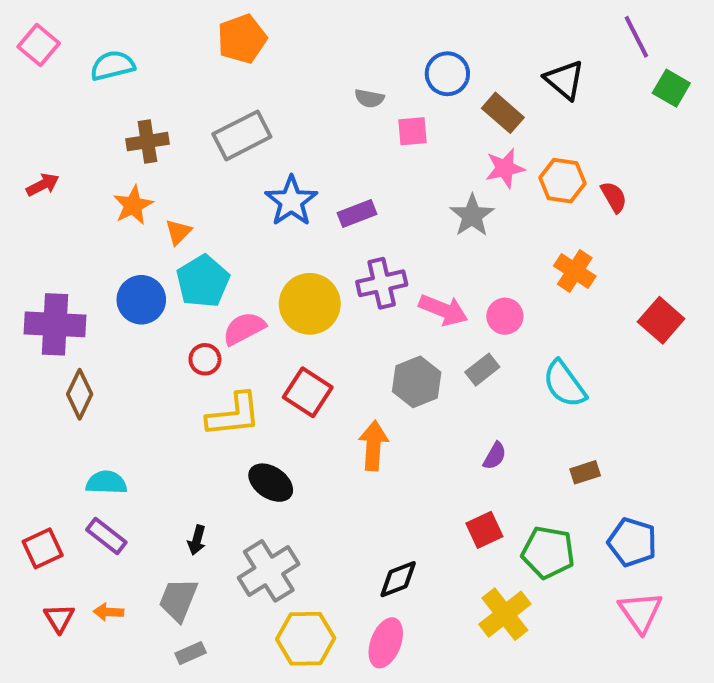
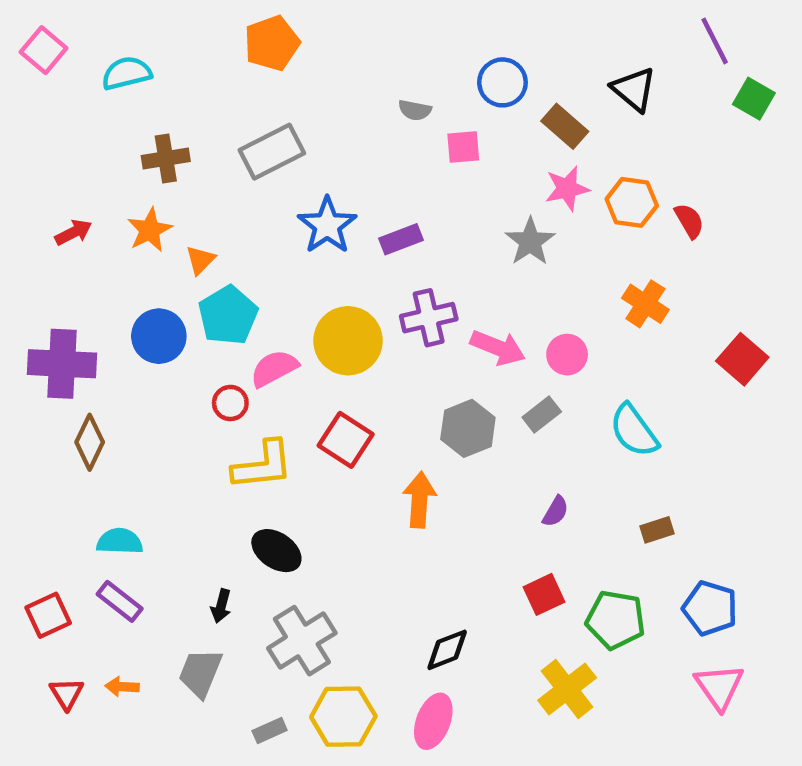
red arrow: (43, 185) -> (74, 232), moved
black ellipse: (271, 483) -> (276, 551), moved
gray rectangle: (191, 653) -> (270, 730), moved

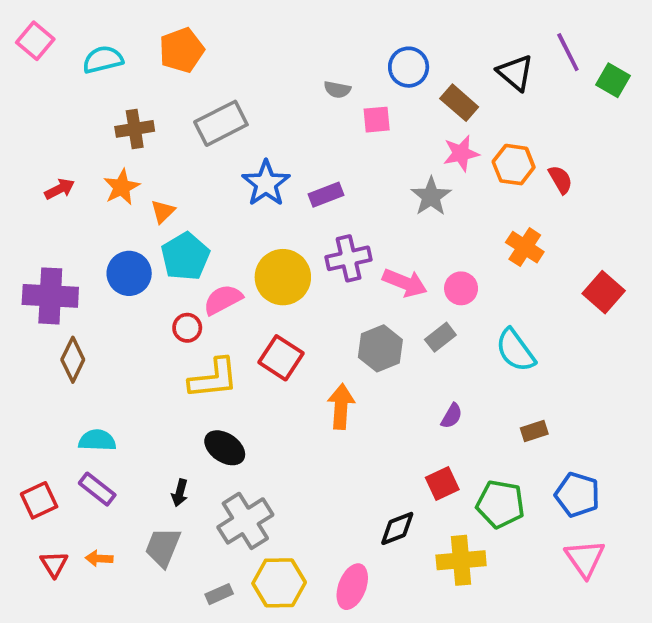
purple line: (715, 41) -> (568, 52), moved
orange pentagon: (272, 43) -> (182, 50), moved
black diamond: (447, 650) -> (397, 528), moved
yellow cross: (567, 689) -> (461, 560), turned 33

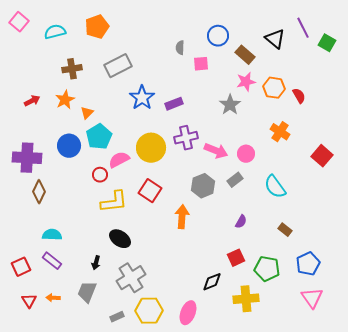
gray semicircle: (337, 90) -> (180, 48), turned 80
brown rectangle: (534, 431) -> (285, 230), turned 56
blue pentagon: (577, 495) -> (308, 264), turned 30

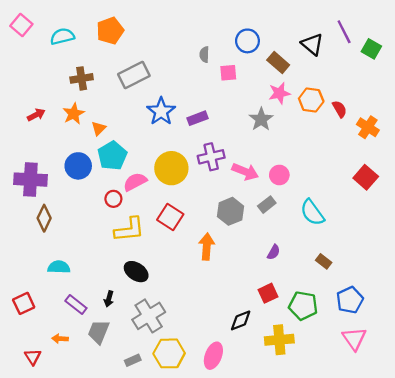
orange cross: (280, 132) -> (368, 127), moved
purple rectangle: (52, 261) -> (76, 305), moved
red triangle: (29, 301) -> (33, 357), moved

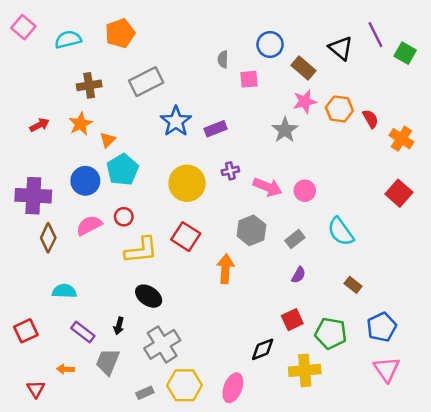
purple cross: (211, 157) -> (230, 171), size x0.6
pink semicircle: (135, 182) -> (89, 225), moved
gray rectangle: (267, 205) -> (295, 239), moved

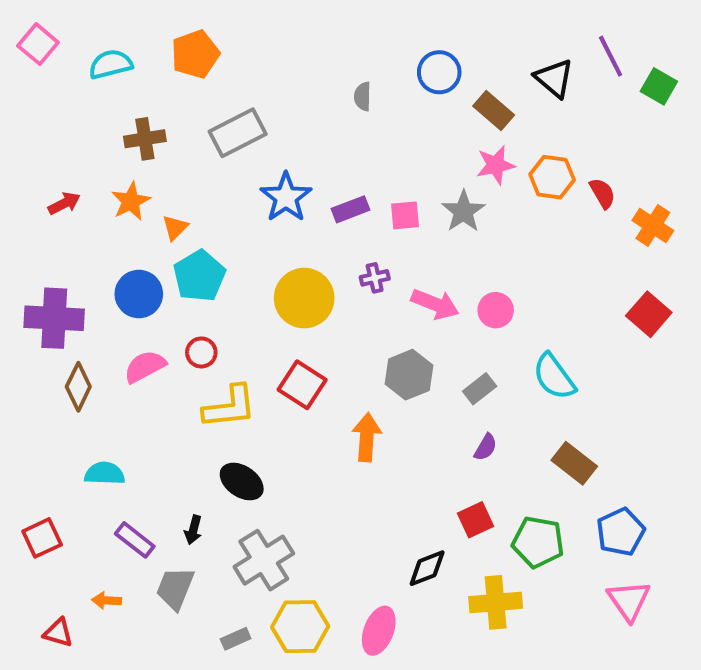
pink square: (249, 79) -> (405, 215), moved
brown rectangle: (353, 285) -> (574, 463), size x1.5
red triangle: (36, 389) -> (58, 633), turned -42

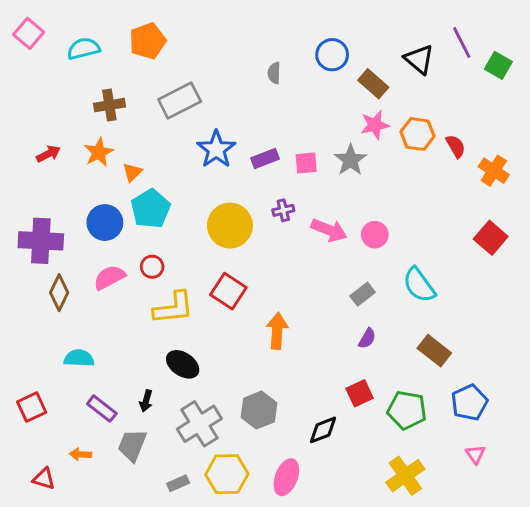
gray hexagon: (409, 375) -> (259, 410), moved
pink triangle: (629, 600) -> (475, 454), size x0.6
yellow cross: (496, 602) -> (405, 476), moved, turned -30

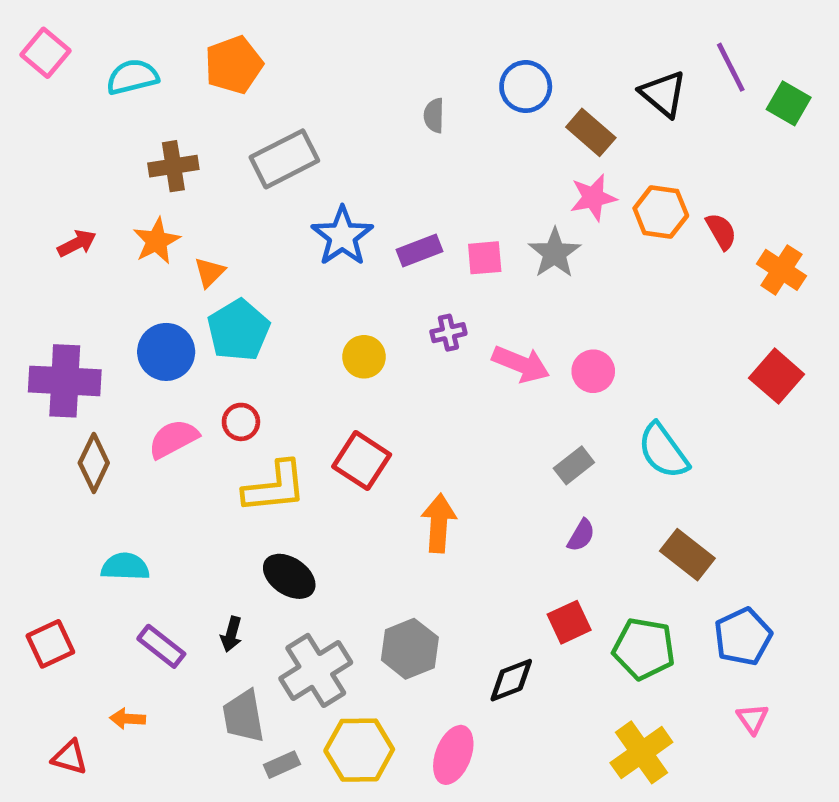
yellow circle: (230, 226) -> (364, 357), size x0.6
gray trapezoid: (132, 445) -> (243, 716), moved, turned -32

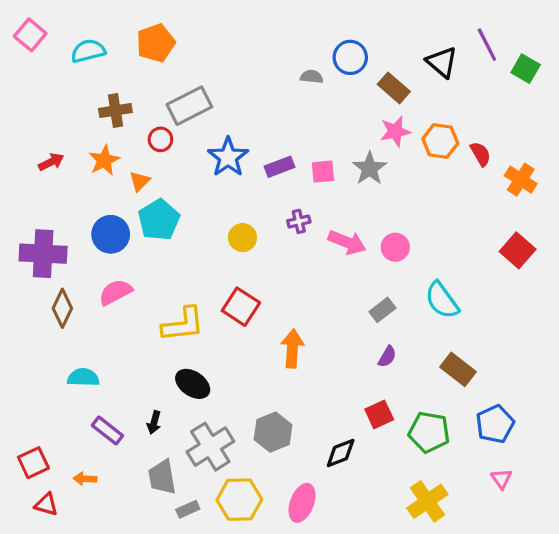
gray semicircle: (434, 115) -> (312, 77), moved, turned 95
red circle: (241, 422) -> (160, 139), moved
red square: (50, 644) -> (33, 463), moved

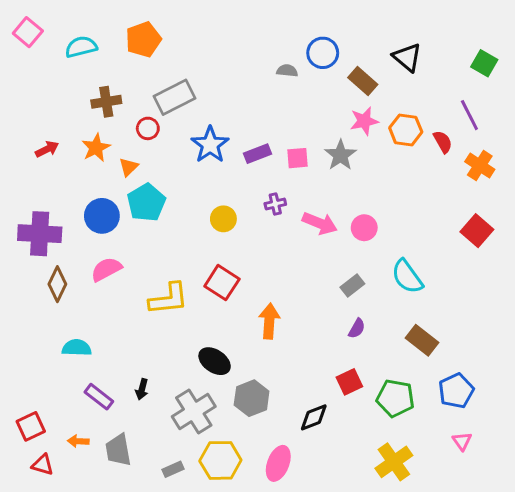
purple line: (487, 45) -> (469, 115), moved
black ellipse: (193, 384) -> (215, 361), moved
gray trapezoid: (162, 477) -> (118, 450), moved

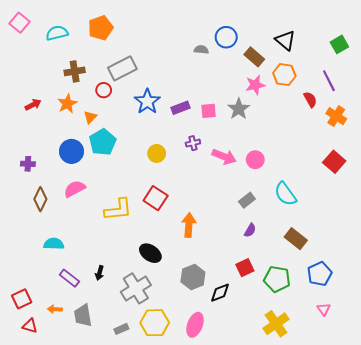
green square: (484, 63) -> (339, 44), turned 30
orange hexagon: (406, 130) -> (284, 75), moved
purple cross: (40, 234) -> (28, 164), size x0.5
gray hexagon: (252, 398) -> (193, 277), moved

